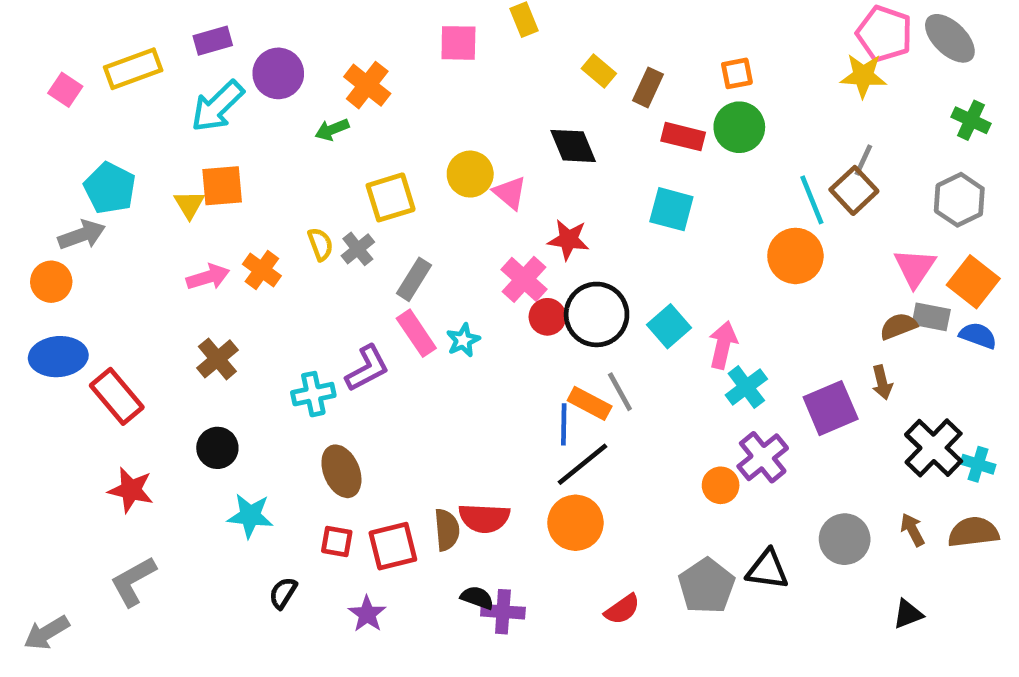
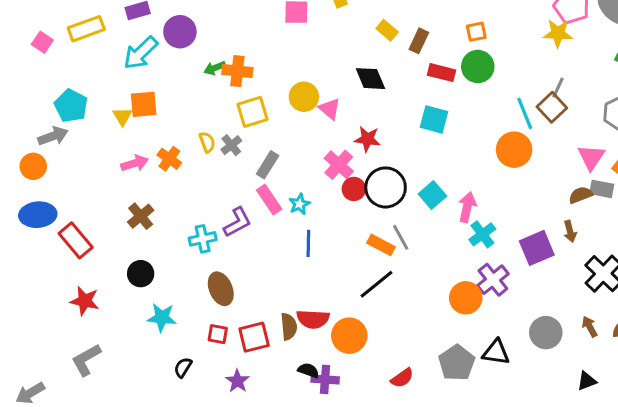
orange cross: (367, 85) -> (237, 71), moved, turned -32
blue line: (564, 424) -> (308, 243), moved
orange circle: (721, 485) -> (466, 298), size x1.4
orange circle: (575, 523) -> (349, 336), moved

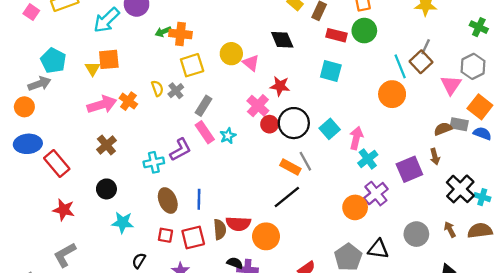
pink triangle: (591, 157) -> (451, 85), moved
pink arrow: (135, 163) -> (102, 105), size x1.4
blue line: (308, 243) -> (199, 199), moved

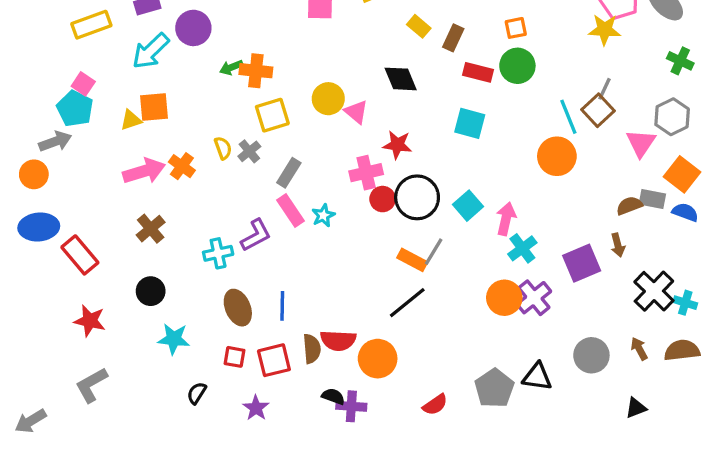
pink square: (31, 12) -> (83, 84), moved
yellow triangle: (93, 69) -> (131, 120), turned 42
pink cross: (258, 106) -> (366, 173), turned 35
gray line: (305, 161) -> (434, 252), turned 60
orange circle: (355, 207) -> (504, 298), moved

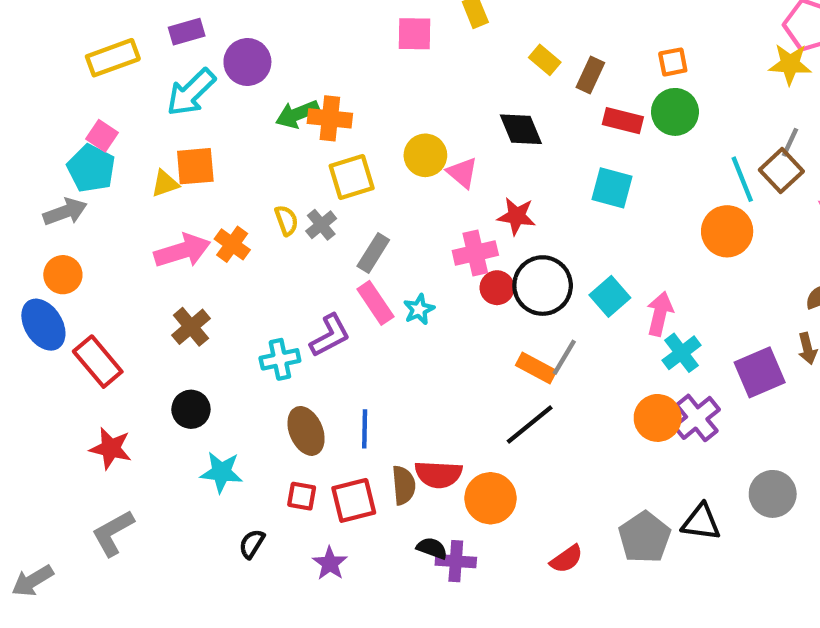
green arrow: (231, 67) -> (297, 114), size x1.4
orange circle: (34, 174) -> (63, 275), moved
blue ellipse: (39, 227) -> (43, 325), turned 63

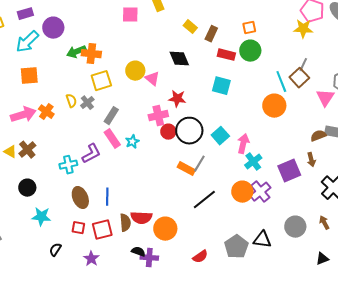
yellow triangle: (165, 184) -> (10, 152), moved, turned 48
black line: (530, 424) -> (204, 200), moved

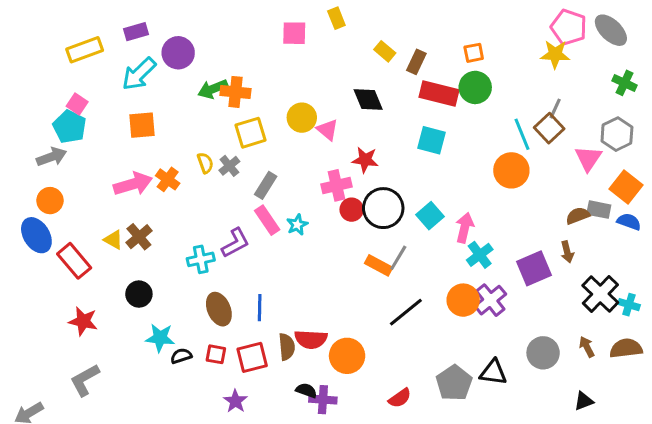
red rectangle: (226, 55) -> (439, 93), size x1.4
black semicircle: (55, 250) -> (181, 356), moved, turned 40

